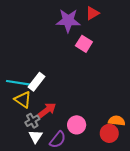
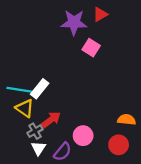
orange semicircle: (117, 121) -> (127, 120), moved

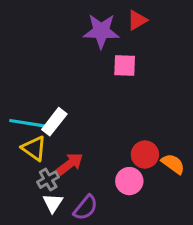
pink square: (91, 48) -> (125, 65), turned -30
orange semicircle: (127, 120) -> (173, 164), turned 30
pink circle: (83, 136) -> (129, 181), moved
red circle: (119, 145) -> (145, 155), moved

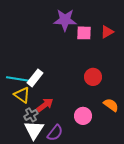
red triangle: (137, 20) -> (107, 32), moved
pink square: (125, 65) -> (84, 33), moved
red circle: (145, 155) -> (93, 77), moved
white triangle: (53, 203) -> (34, 130), size x1.5

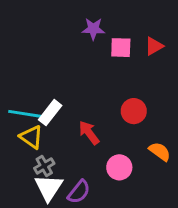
purple star: (65, 20) -> (93, 29), size x0.7
red arrow: (45, 105) -> (89, 133), moved, turned -90

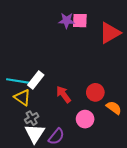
red triangle: (154, 46) -> (110, 33), size x1.6
pink square: (121, 48) -> (80, 21), moved
red circle: (134, 111) -> (95, 92), moved

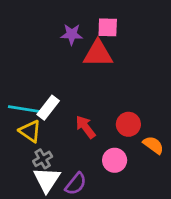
purple star: (67, 21) -> (72, 34), moved
red triangle: (110, 33) -> (98, 54), moved, turned 30

